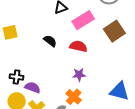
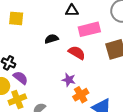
black semicircle: (50, 41) -> (52, 39), turned -72
orange cross: (74, 97) -> (81, 95), moved

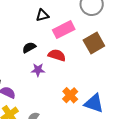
purple star: (69, 80) -> (38, 70), moved

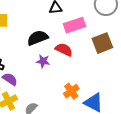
black semicircle: (29, 48) -> (38, 38), size x1.5

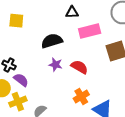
red semicircle: (64, 50) -> (79, 67), moved

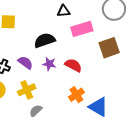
purple semicircle: (21, 80) -> (25, 63), moved
yellow cross: (18, 102) -> (27, 90), moved

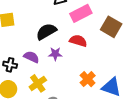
brown square: (109, 48) -> (111, 27), turned -30
red semicircle: (73, 65) -> (78, 41), moved

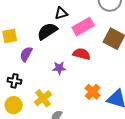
black semicircle: (46, 32) -> (47, 31), moved
purple semicircle: (31, 57) -> (26, 54), moved, turned -84

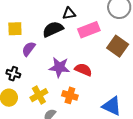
red semicircle: (82, 54) -> (83, 70), moved
purple star: (59, 68) -> (59, 67), size x1.5
orange cross: (93, 92) -> (70, 95), moved, turned -35

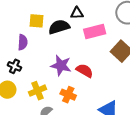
yellow square: (15, 29) -> (37, 21), moved
purple semicircle: (29, 49) -> (23, 42), moved, turned 140

